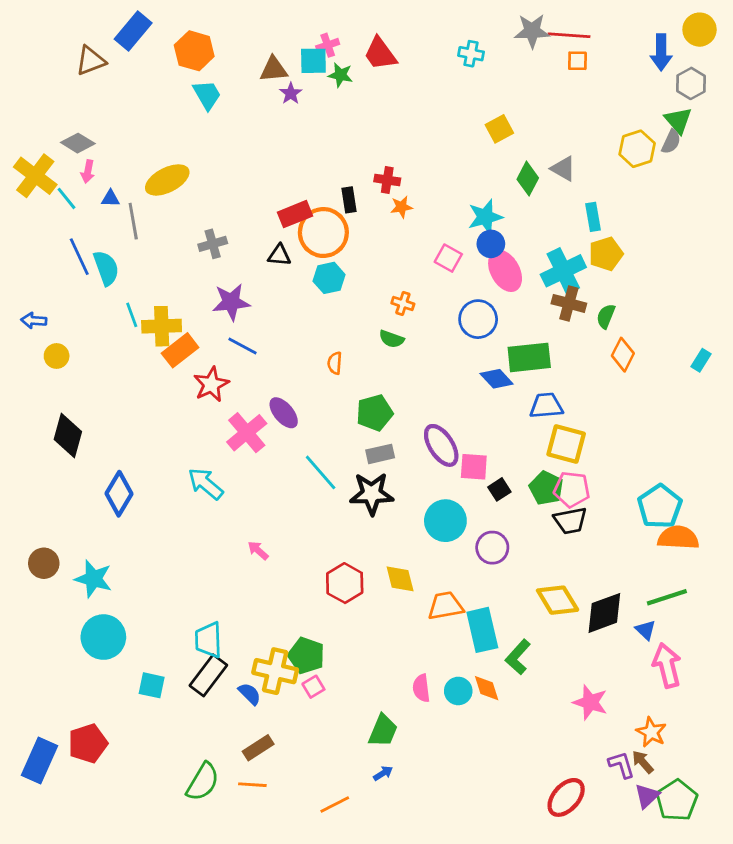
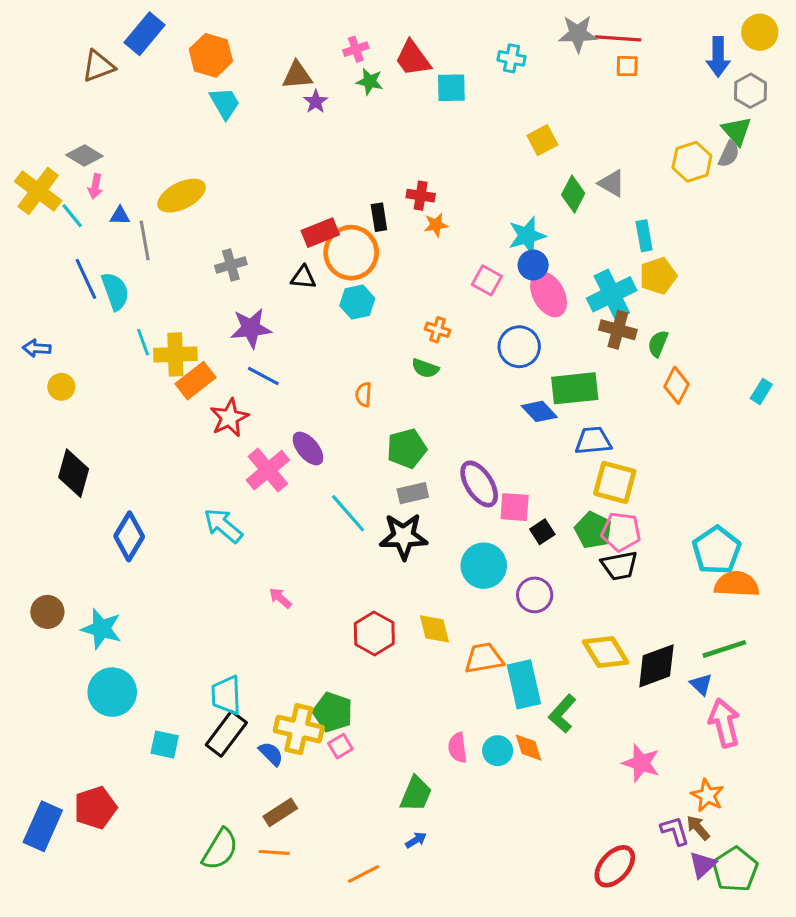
cyan square: (313, 61) -> (451, 88), moved

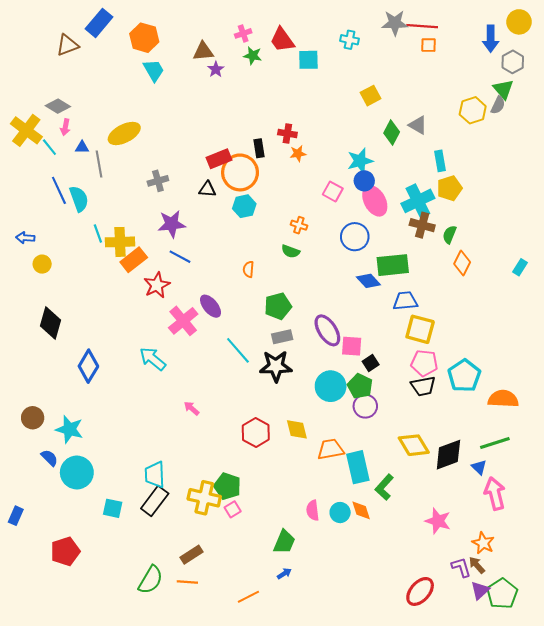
green pentagon: (593, 530) -> (360, 386), moved
cyan pentagon: (717, 550) -> (464, 376), moved
blue semicircle: (271, 754) -> (49, 458), moved
blue rectangle: (43, 826) -> (16, 516), moved, size x0.6

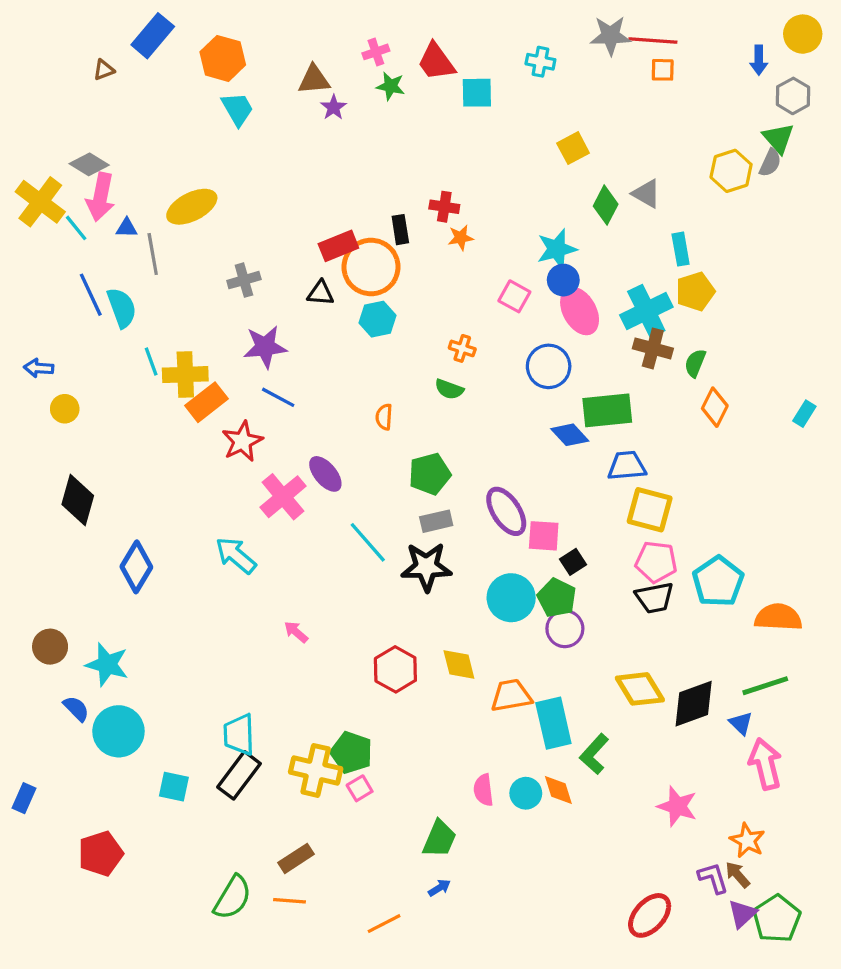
blue arrow: (491, 39) -> (759, 60), size x0.7
brown triangle: (67, 45) -> (104, 70), size x0.6
pink arrow: (65, 127) -> (101, 197), size x1.8

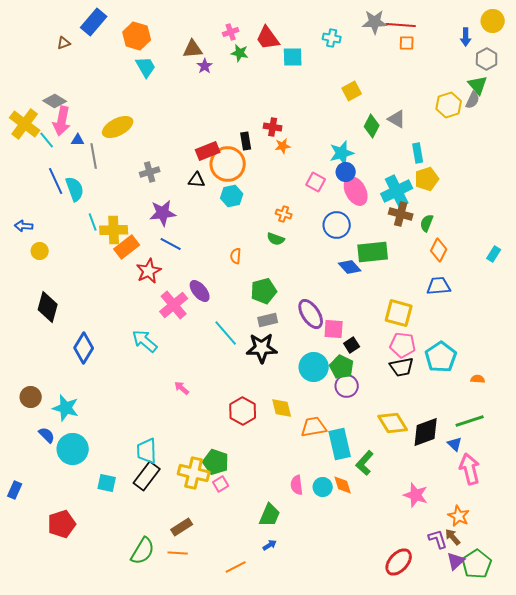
blue trapezoid: (627, 466) -> (439, 286), moved
orange semicircle: (778, 617) -> (478, 379), size x0.5

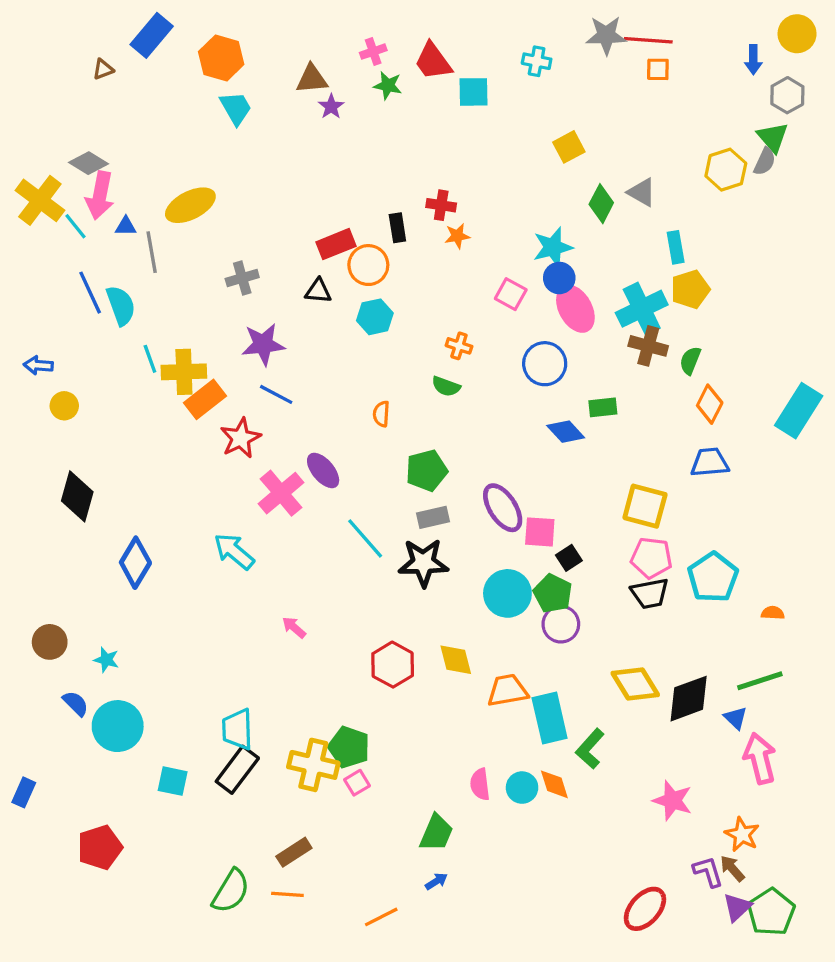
orange circle: (228, 164) -> (368, 265), size x0.7
green rectangle: (373, 252) -> (603, 407), size x0.6
cyan rectangle: (494, 254) -> (799, 411), size x2.0
cyan star: (66, 408) -> (106, 660), size x0.6

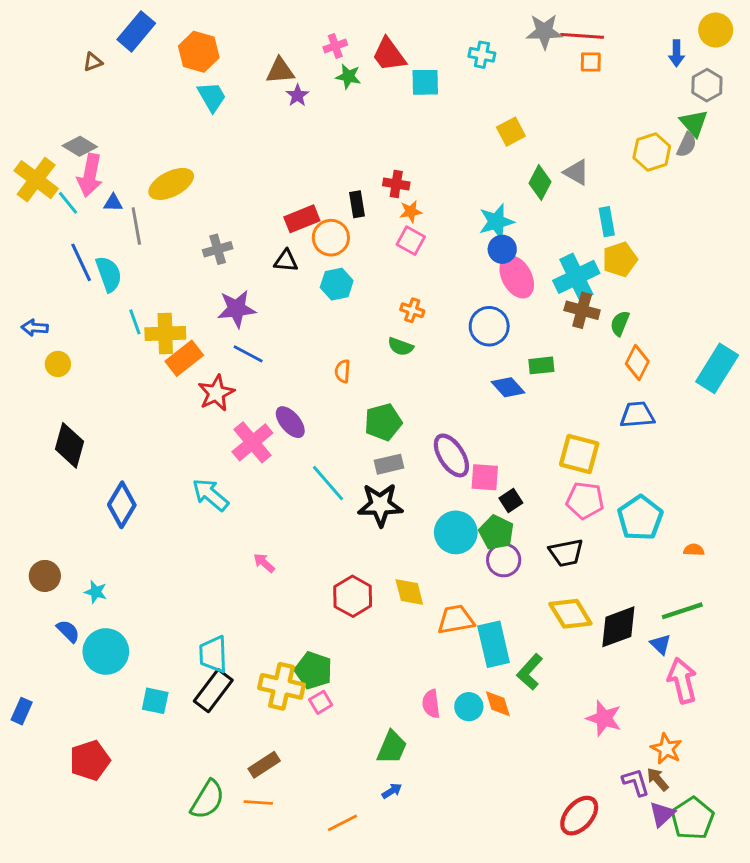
pink square: (511, 294) -> (411, 241), moved
black trapezoid: (650, 593) -> (566, 553), moved

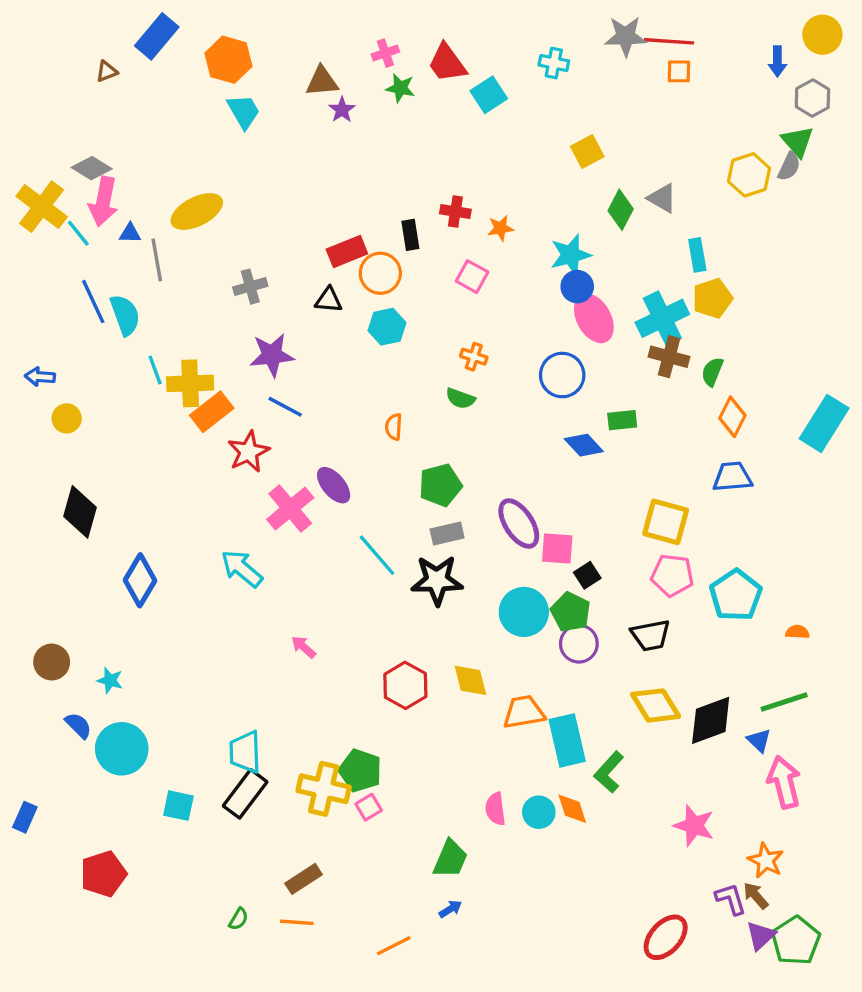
cyan square: (425, 82) -> (489, 95), turned -32
orange star: (411, 212) -> (500, 228), moved
green semicircle: (207, 800) -> (238, 919), size x0.5

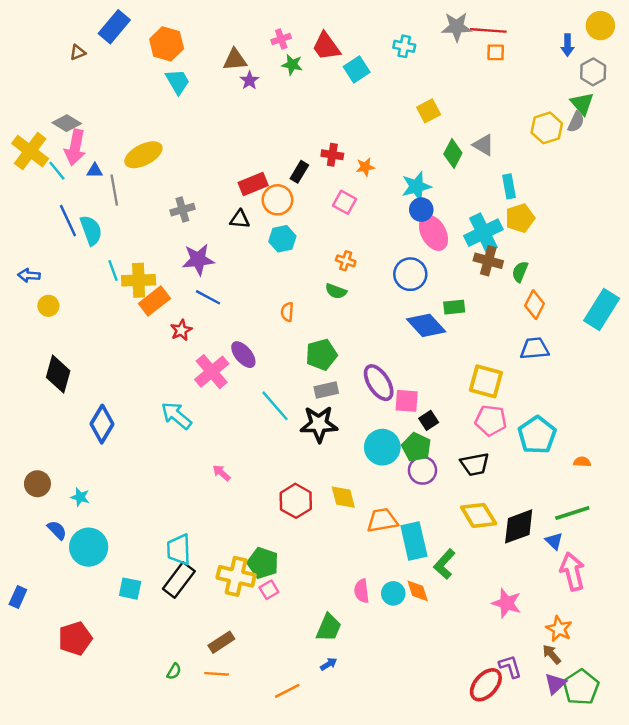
black rectangle: (410, 235) -> (299, 172), turned 40
blue diamond: (584, 445) -> (426, 325), size x1.4
red star: (248, 452) -> (181, 330), size x0.7
purple L-shape: (731, 899) -> (510, 667), moved

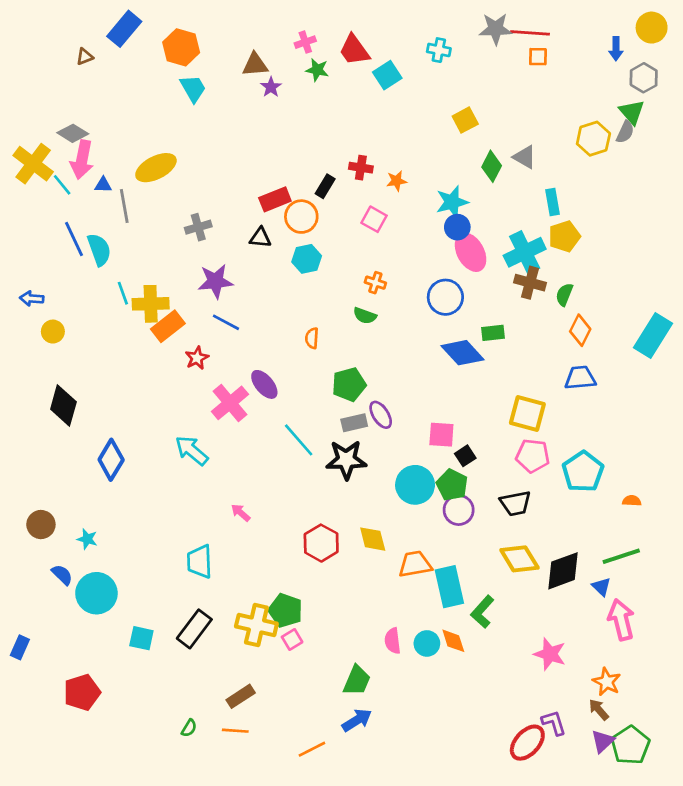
purple ellipse: (379, 383) -> (381, 415), moved, size x0.7
cyan trapezoid: (179, 550) -> (200, 562), moved
blue arrow: (329, 664) -> (357, 720), size x1.6

